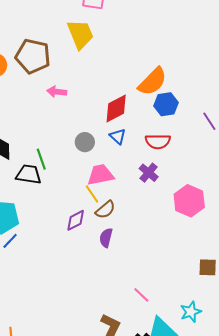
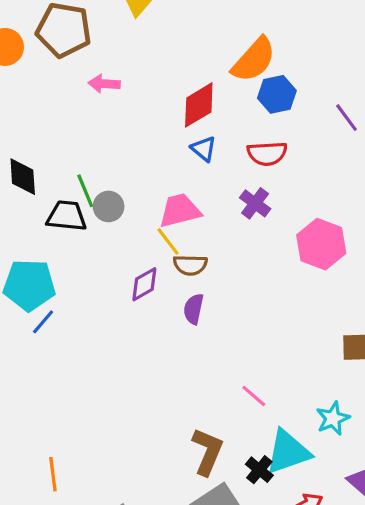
gray circle: (85, 142) -> (109, 206), moved
brown semicircle: (105, 210) -> (190, 265), turned 45

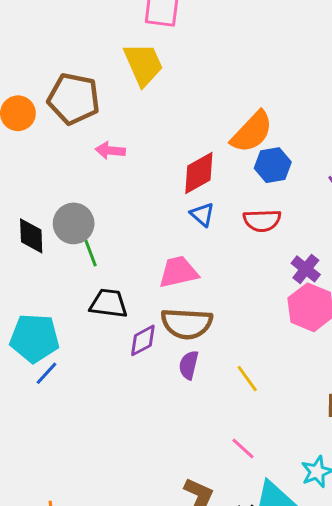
purple cross: (255, 203) -> (306, 269), moved
gray circle: (109, 206) -> (74, 223), moved, size x1.4
black trapezoid: (67, 216) -> (109, 303), moved
yellow line: (168, 241) -> (247, 379), moved
brown semicircle: (190, 265) -> (187, 324), size x1.6

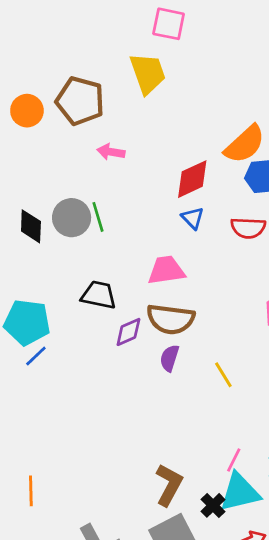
green line: (90, 251) -> (98, 217), moved
pink line: (243, 449) -> (234, 460), moved, turned 70

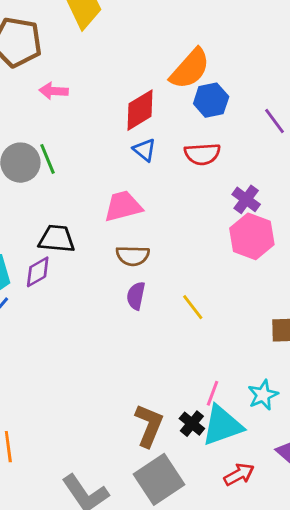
brown semicircle: (171, 319) -> (133, 256), size x0.7
purple diamond: (128, 332) -> (38, 272), moved
black cross: (213, 505) -> (192, 424), moved

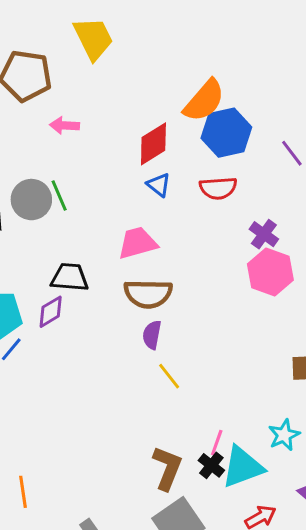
blue hexagon: (211, 100) -> (226, 133), size x1.4
brown semicircle: (133, 256) -> (148, 294), size x1.4
yellow line: (193, 307) -> (169, 376), moved
pink line: (213, 393) -> (217, 443), moved

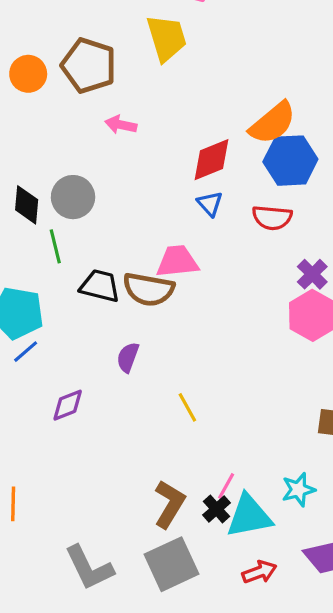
green line: (59, 195) -> (55, 246), moved
brown semicircle: (148, 294) -> (149, 289), moved
purple diamond: (51, 312) -> (68, 405), moved
purple semicircle: (152, 335) -> (128, 357), moved

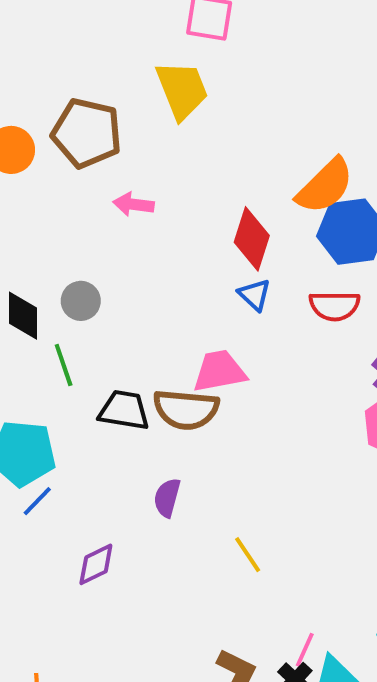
red diamond: (212, 160) -> (252, 239), turned -45
gray circle: (73, 197) -> (81, 301), size x0.7

